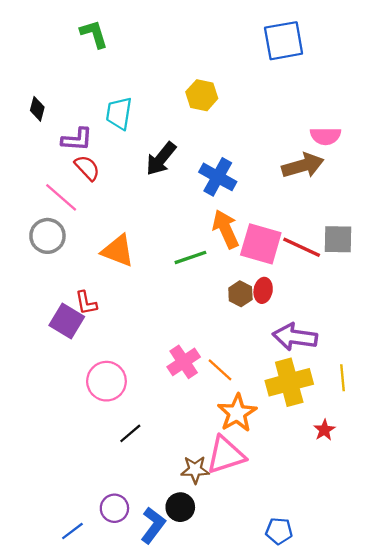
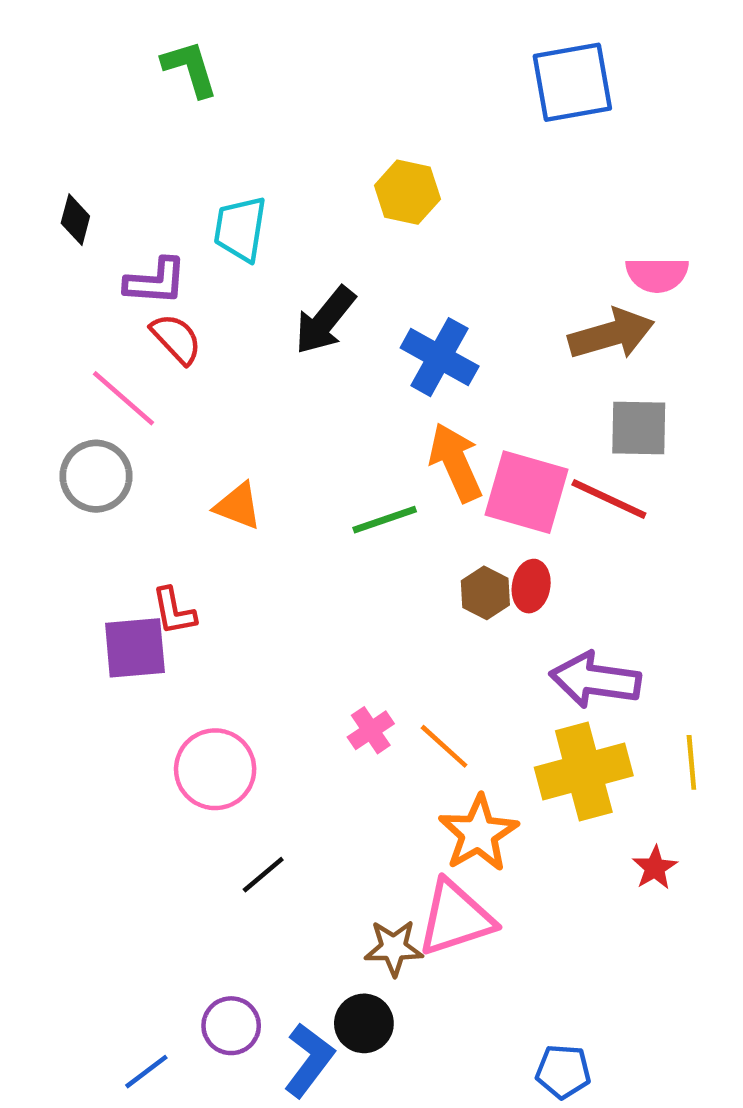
gray square: (338, 239) -> (639, 428), moved
orange triangle: (118, 251) -> (238, 506), size x0.7
purple square: (67, 321) -> (135, 648), turned -36
pink cross: (184, 362) -> (371, 730), size x0.7

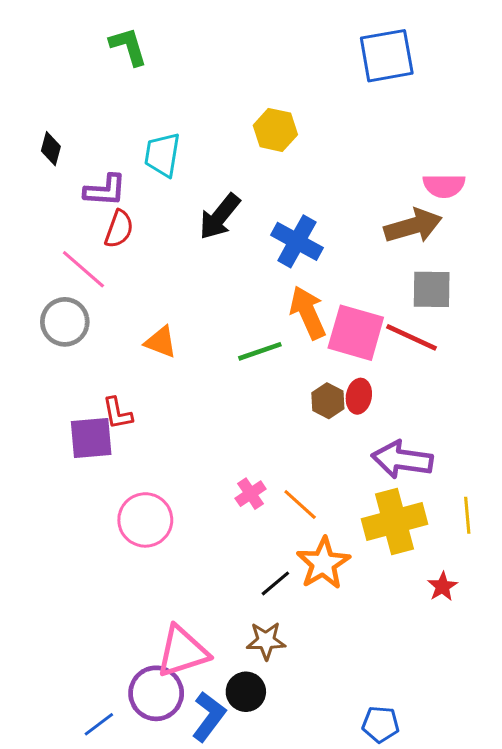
red semicircle: (176, 339) -> (119, 229), turned 63
black line: (263, 875) -> (275, 583), moved
pink triangle: (456, 918) -> (182, 652), moved
purple circle: (231, 1026) -> (156, 693), size x1.4

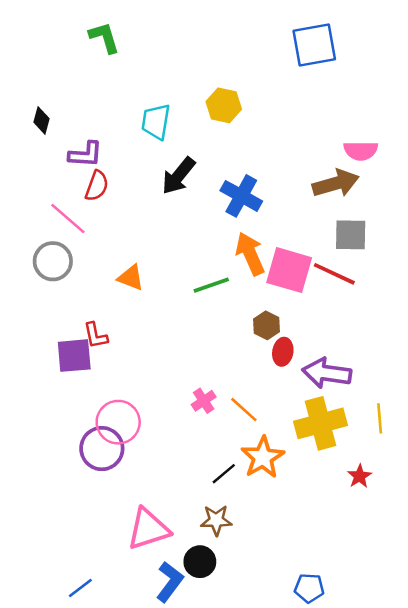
cyan trapezoid: (162, 155) -> (156, 122), moved
red ellipse: (359, 396) -> (283, 352), moved
purple circle: (156, 693) -> (102, 449), moved

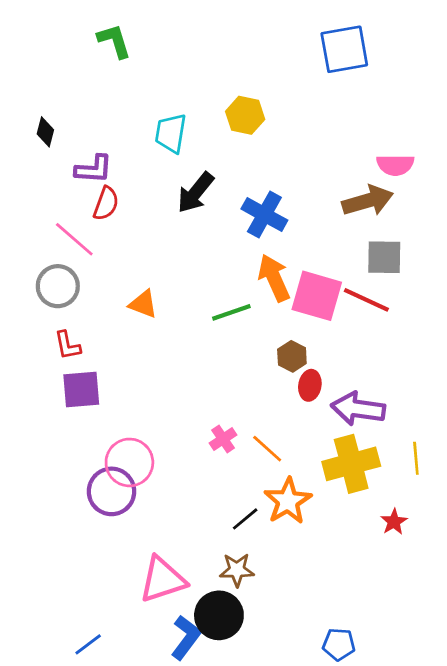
red L-shape: (96, 335) -> (67, 345), moved
black circle: (200, 562) -> (219, 615), size x1.4

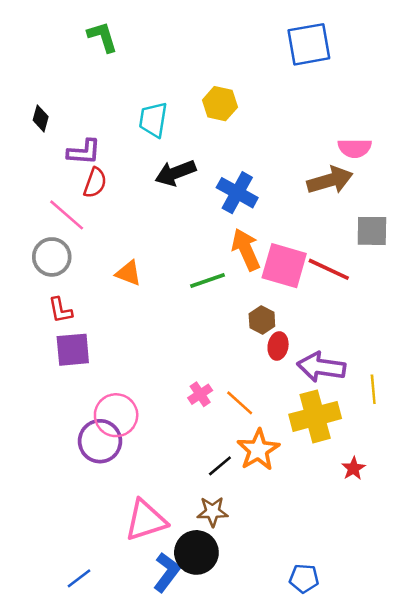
black arrow: (196, 192) -> (175, 173), turned 30
gray square: (384, 257) -> (372, 231), moved
yellow line: (416, 458) -> (373, 389), moved

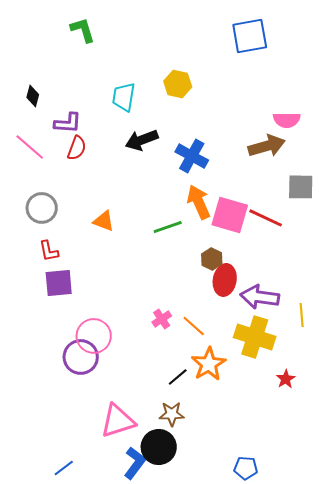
pink line: (67, 215) -> (30, 147), moved
red ellipse: (278, 346) -> (225, 280), size x1.4
yellow cross: (315, 416) -> (255, 337), turned 33

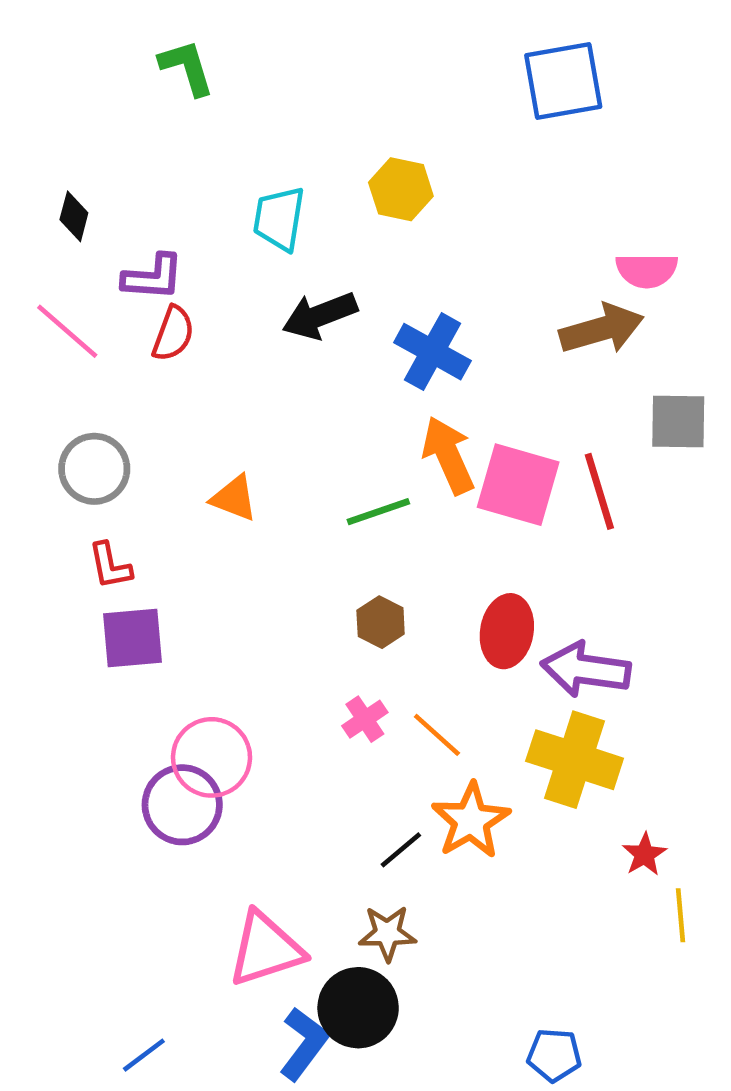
red line: (266, 218) -> (599, 491), turned 48
brown hexagon: (212, 259) -> (381, 622), moved
yellow line: (302, 315) -> (680, 915), moved

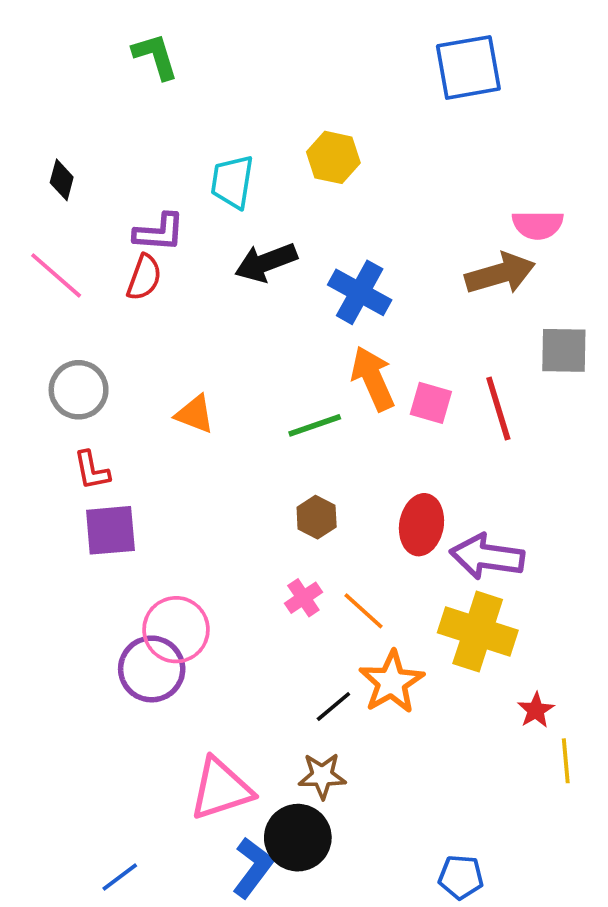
purple L-shape: (153, 277) -> (159, 232), moved
pink square: (518, 485) -> (431, 403), size x0.6

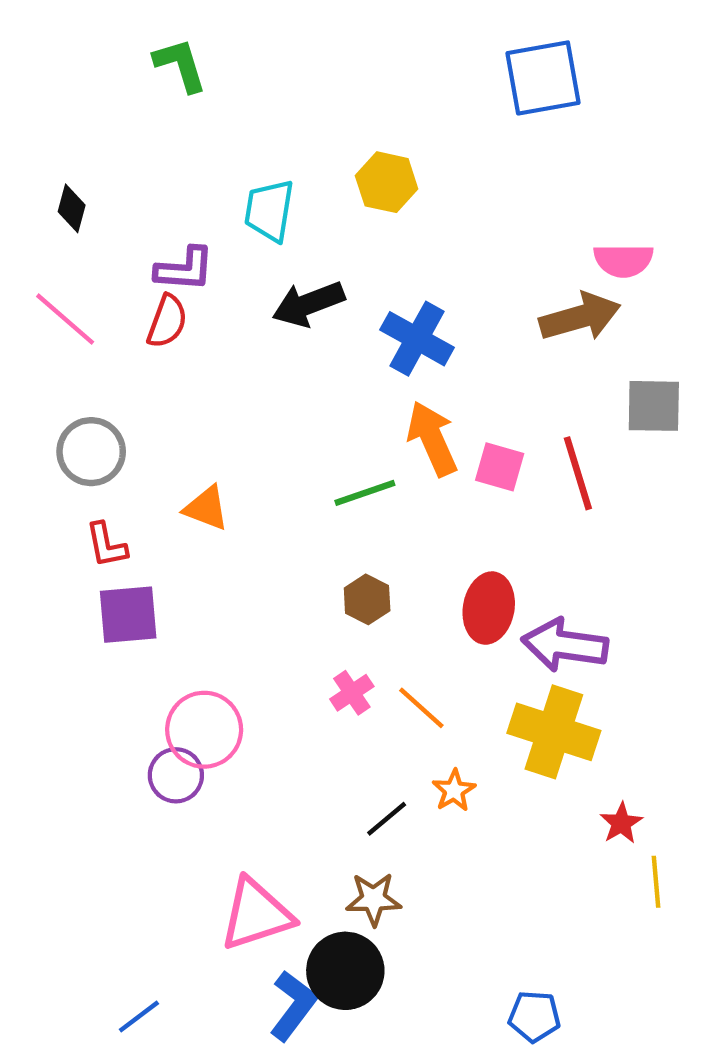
orange triangle: (195, 414) -> (206, 508), moved
purple circle: (152, 669) -> (176, 775), size x0.7
orange star: (392, 682) -> (454, 791), size x0.6

